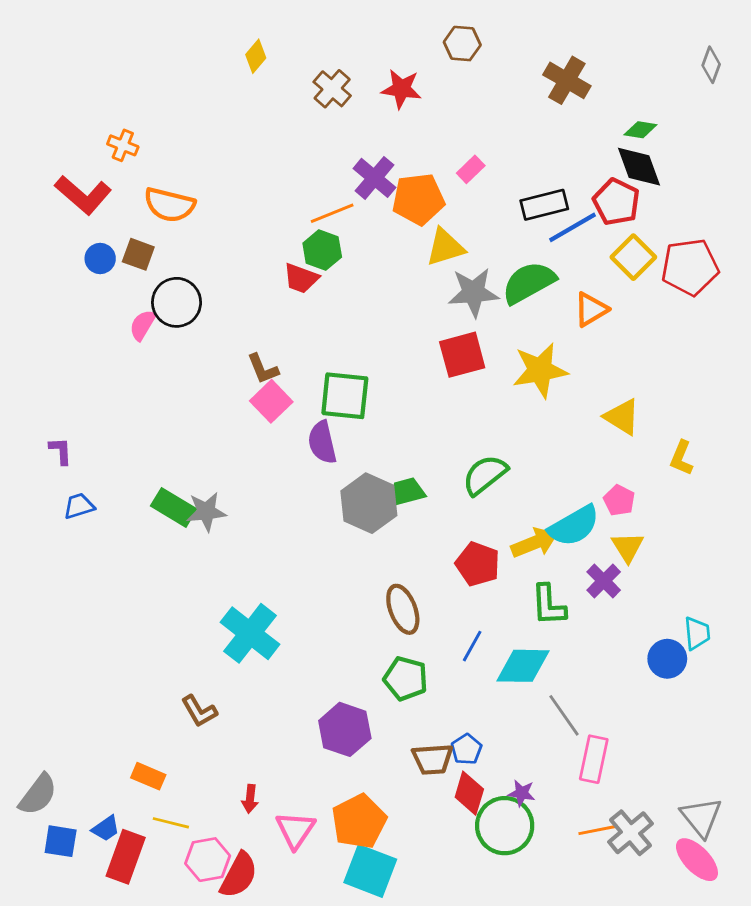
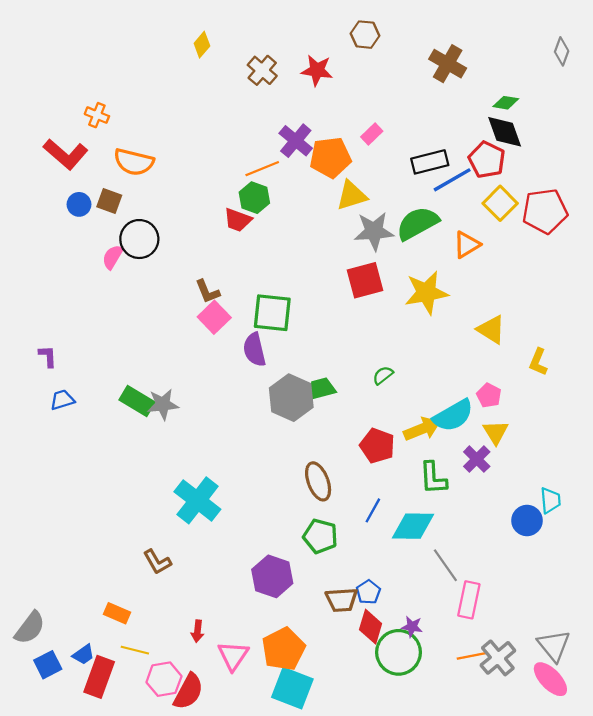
green semicircle: (485, 475) -> (383, 375), size x0.6
blue square: (61, 841) -> (48, 665), turned -36

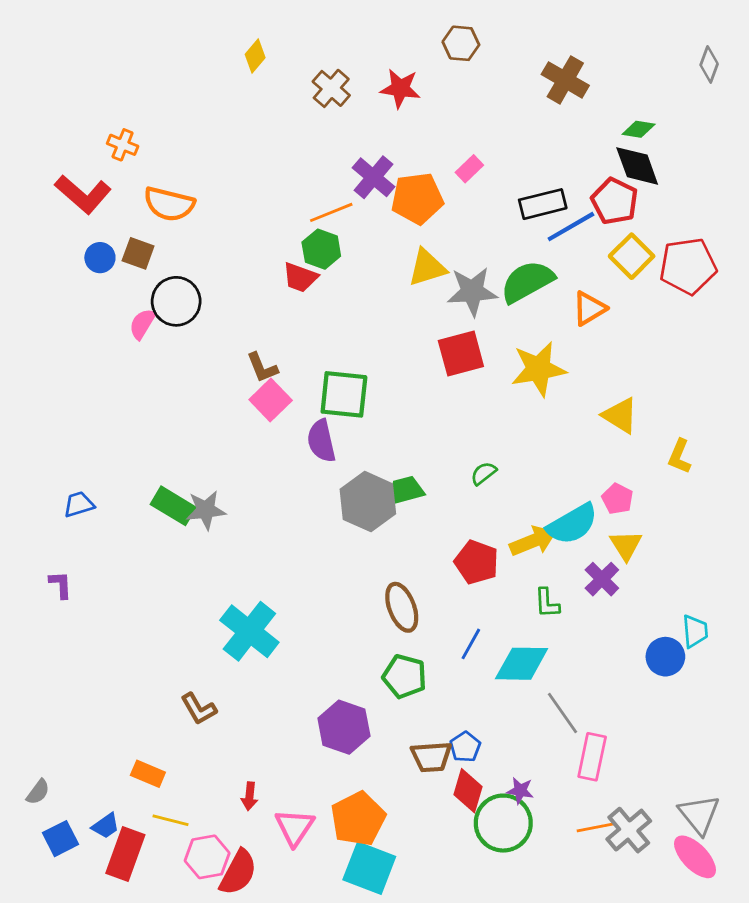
yellow triangle: (352, 195) -> (427, 267), moved
purple L-shape: (48, 356) -> (61, 585), moved
green L-shape: (433, 478) -> (547, 603), size x0.7
gray semicircle: (30, 628) -> (38, 792), size x0.6

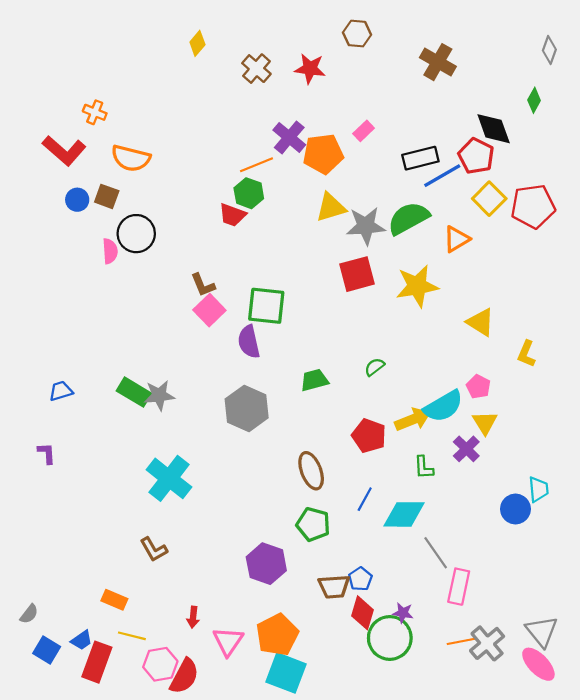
green diamond: (639, 129) -> (534, 100), moved, turned -70
pink semicircle: (142, 324) -> (110, 251), turned 145
gray hexagon: (368, 502) -> (247, 408), moved
cyan cross: (249, 631) -> (169, 478), moved
blue square: (61, 839) -> (47, 650), turned -32

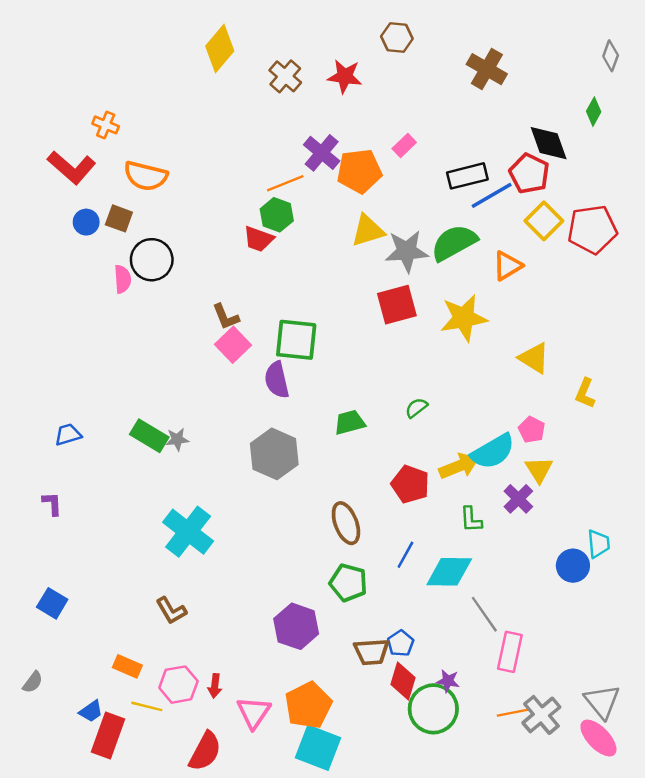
yellow diamond: (197, 43) -> (220, 48), size x1.6
gray star: (159, 395) -> (177, 439), size x0.7
blue square: (47, 650) -> (52, 603), moved
pink hexagon: (160, 664) -> (178, 685), moved

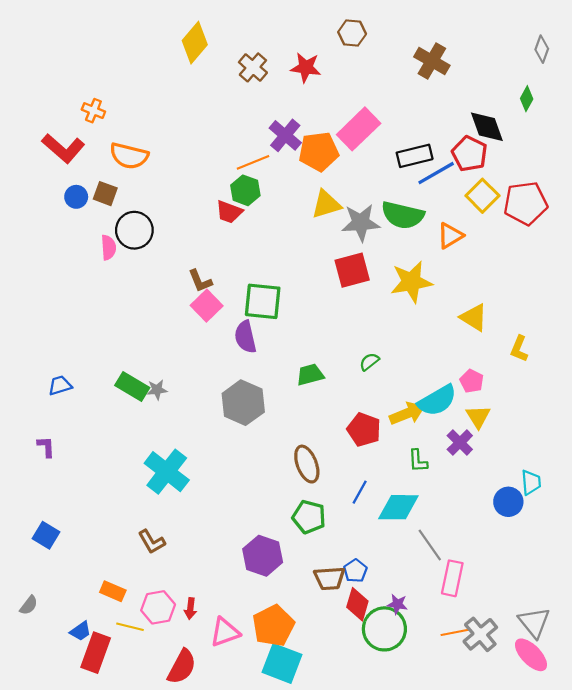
pink rectangle: (404, 146) -> (359, 129), size x2.0
green semicircle: (454, 243) -> (403, 215), turned -138
pink triangle: (254, 713) -> (225, 632), turned 36

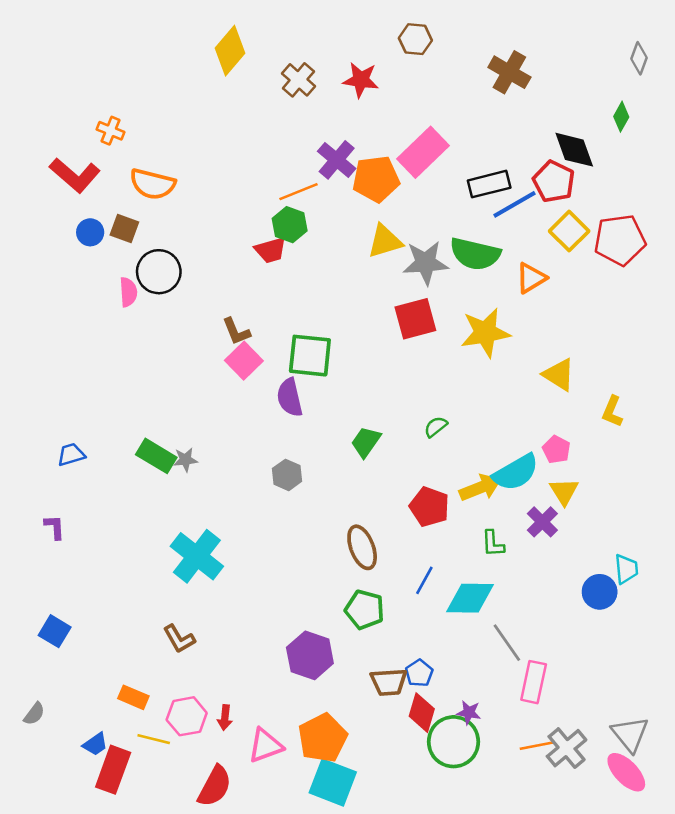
red trapezoid: (229, 212) -> (271, 250), turned -36
green trapezoid: (310, 375) -> (366, 442), turned -40
gray hexagon: (243, 403) -> (287, 475), size x0.6

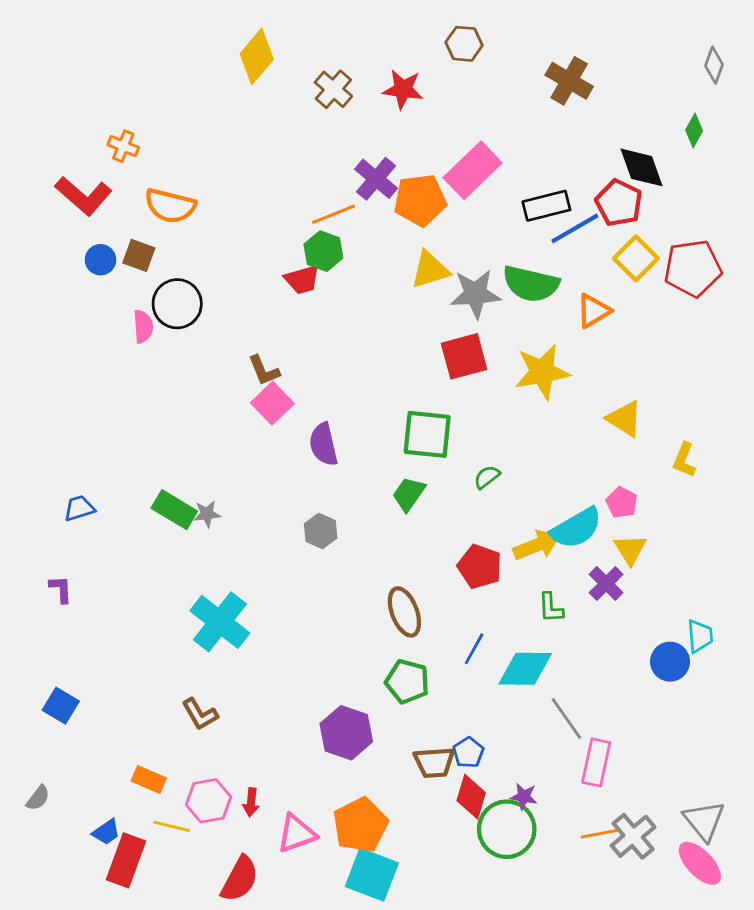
green square: (310, 356) -> (427, 434), moved

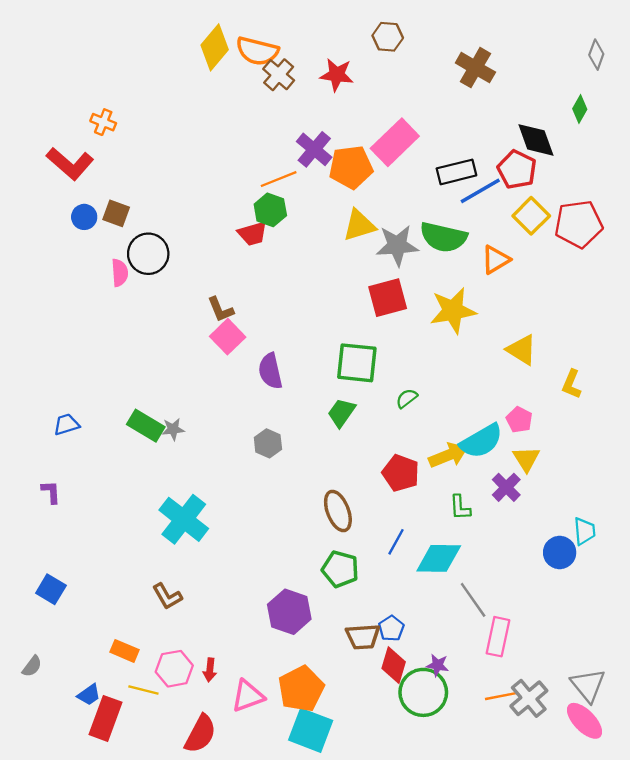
orange semicircle: (170, 206) -> (257, 51), moved

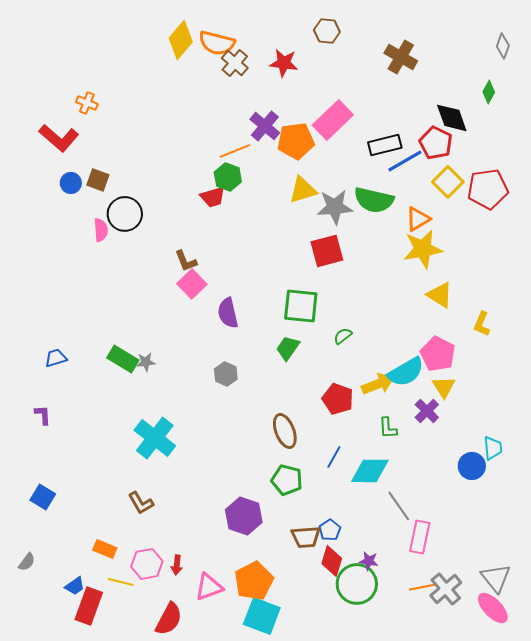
yellow star: (453, 311) -> (423, 249), moved
pink pentagon: (519, 420) -> (438, 354), size x1.6

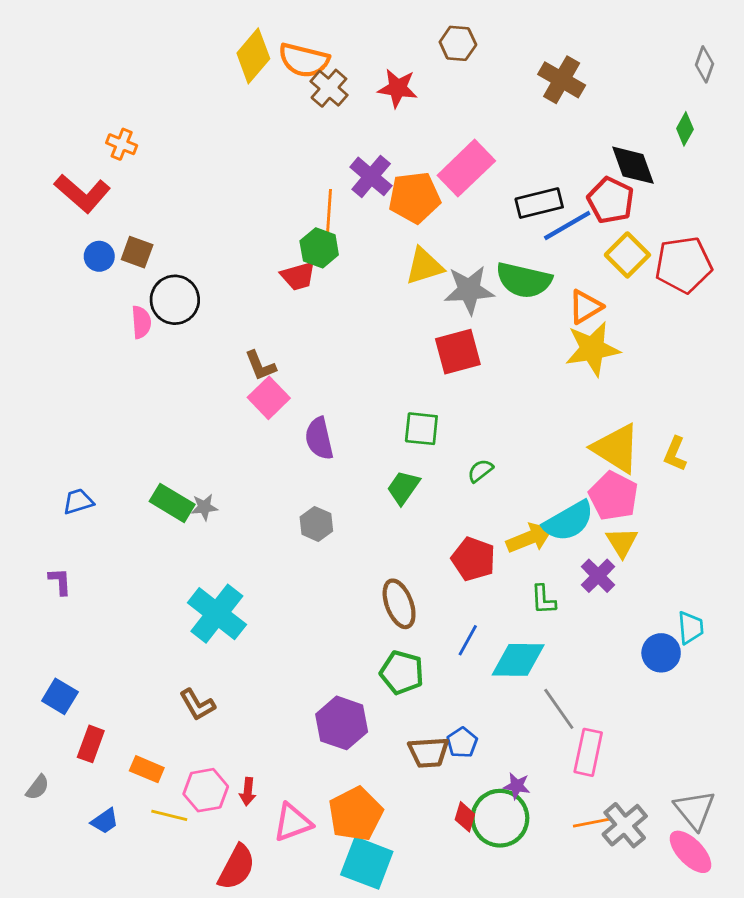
orange line: (235, 151) -> (329, 211), turned -64
yellow triangle: (440, 295) -> (616, 448), moved, size x1.4
green square: (301, 306) -> (421, 429), size x0.7
red diamond: (332, 561) -> (465, 817), moved, size x0.7
red rectangle: (89, 606) -> (91, 744), moved, size x0.7

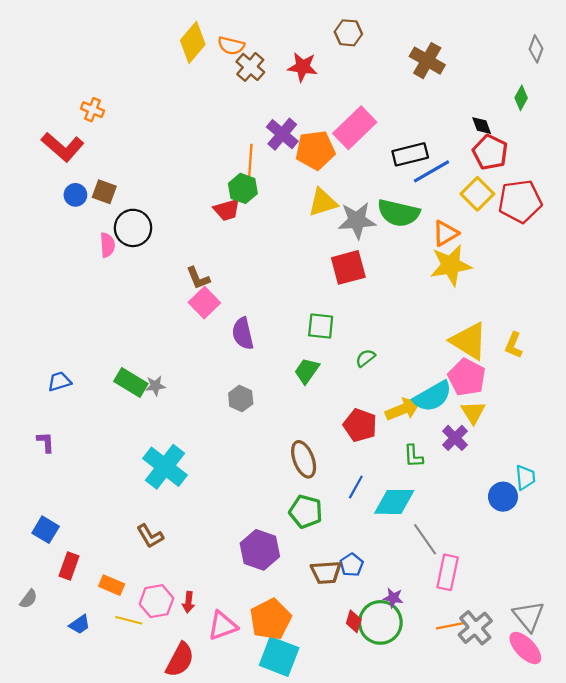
orange semicircle: (304, 60) -> (231, 46), size x0.7
black diamond: (633, 165) -> (482, 126), size x0.6
red pentagon: (611, 200) -> (490, 152), moved

